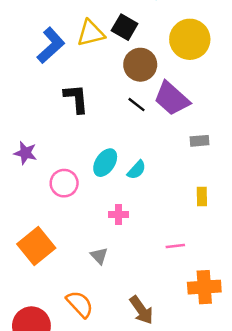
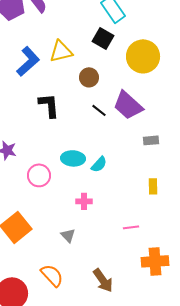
black square: (125, 27) -> (103, 38), moved
brown circle: (140, 65) -> (89, 77), moved, size x0.7
cyan ellipse: (105, 163) -> (73, 158), turned 60

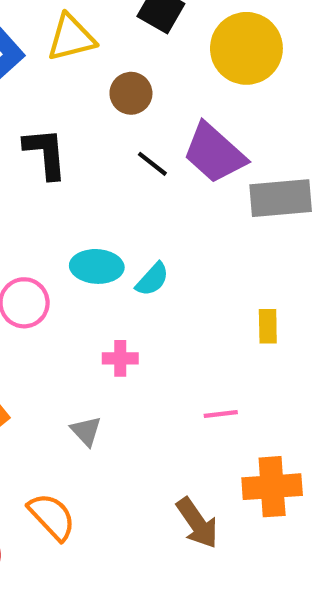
gray rectangle: (151, 140) -> (281, 198), moved, size x1.8
brown arrow: (103, 280) -> (197, 523), moved

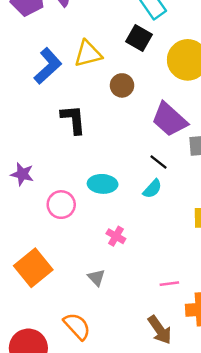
black line: (152, 164) -> (158, 162), moved
cyan semicircle: (152, 279) -> (152, 189), moved
pink cross: (120, 358) -> (116, 236), turned 30
pink line: (221, 414) -> (169, 284), moved

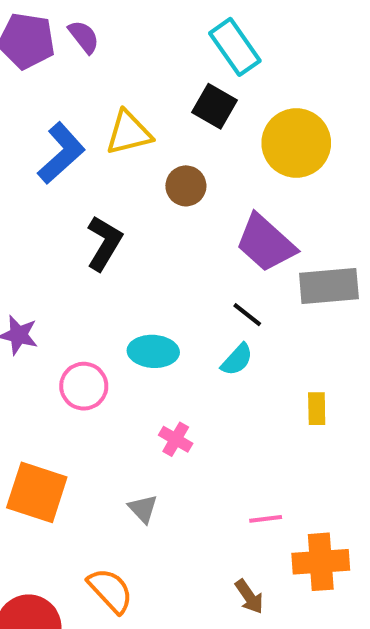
black L-shape: (73, 119) -> (104, 243), turned 36
orange square: (33, 268) -> (37, 492), turned -33
brown arrow: (160, 330) -> (249, 597), size x0.7

